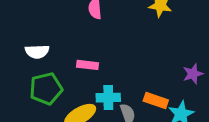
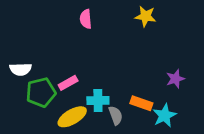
white semicircle: (37, 52) -> (21, 69), moved
pink rectangle: (88, 65) -> (68, 83), moved, turned -36

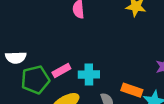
cyan cross: (98, 101) -> (89, 74), moved

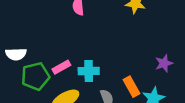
orange rectangle: (132, 90) -> (131, 87), turned 42

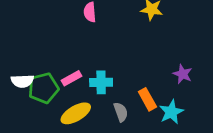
white semicircle: (16, 54) -> (22, 81), moved
purple star: (164, 63) -> (183, 74), turned -30

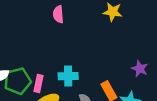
pink rectangle: (72, 78) -> (38, 83), moved, turned -49

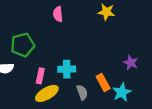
green pentagon: (17, 81) -> (23, 45), moved

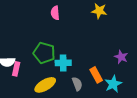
green pentagon: (23, 45) -> (44, 53), moved, turned 30
pink rectangle: (40, 76) -> (16, 69), moved

